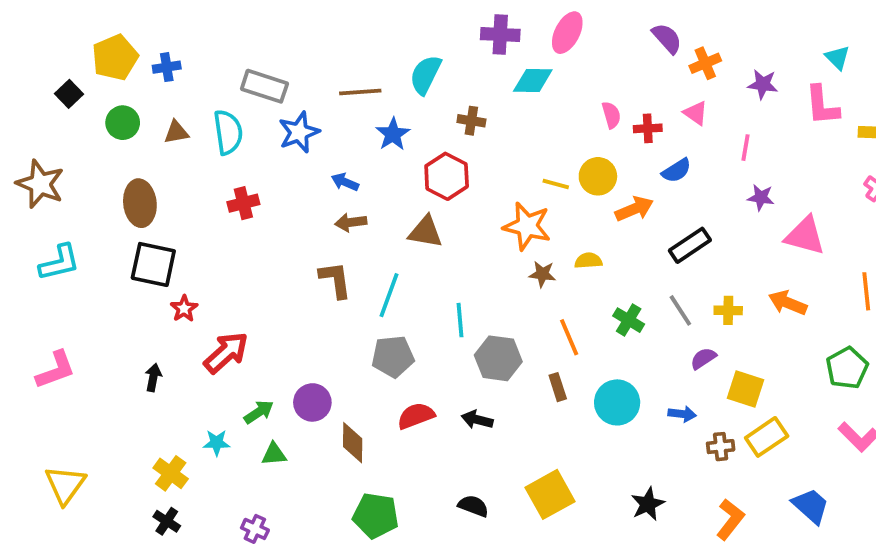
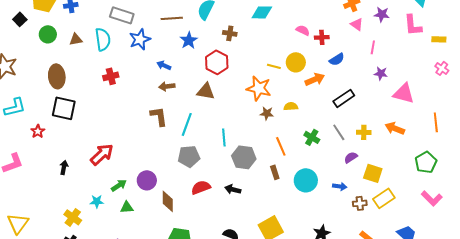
pink triangle: (696, 113) -> (357, 24), moved
pink semicircle: (611, 115) -> (303, 30), turned -48
red star: (184, 309) -> (38, 131), moved

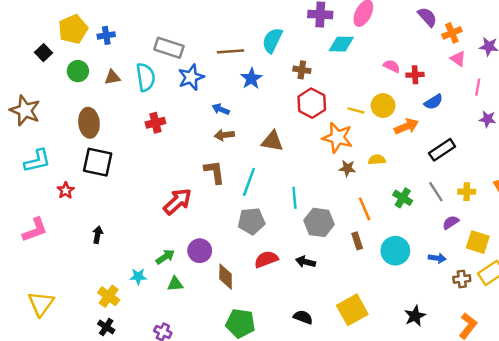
red hexagon: (217, 62) -> (312, 103), moved
red arrow: (102, 154) -> (178, 201), moved

